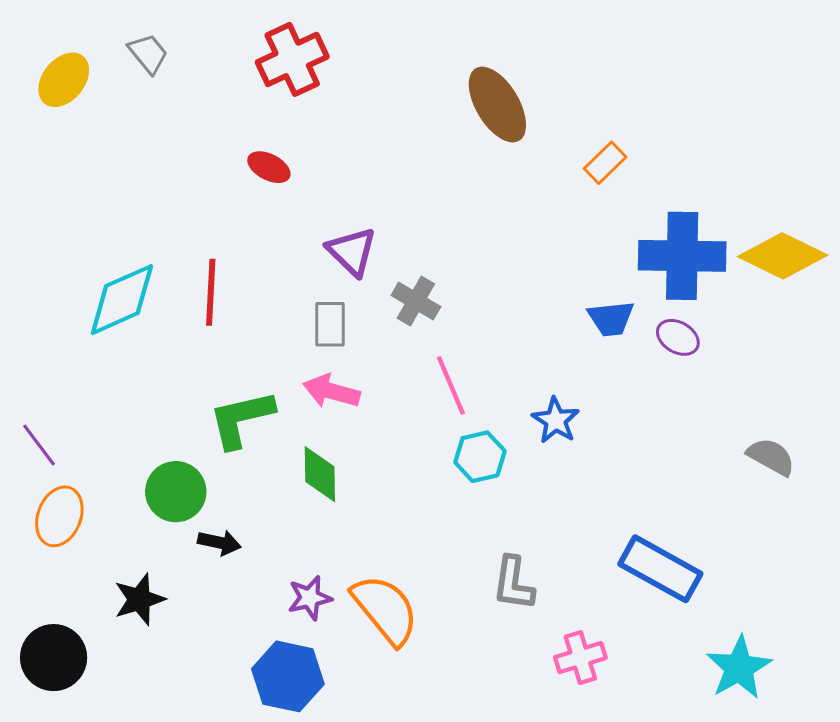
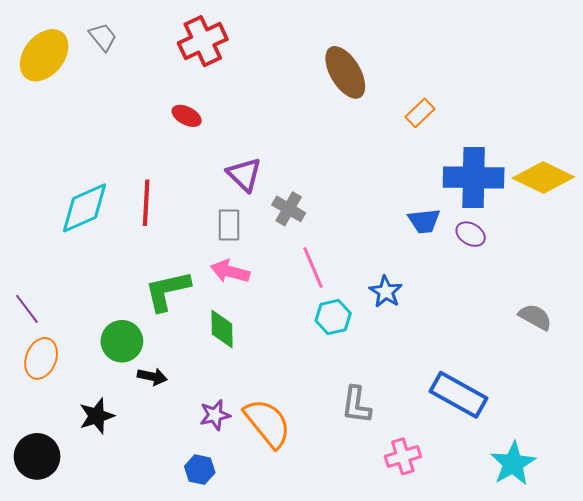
yellow ellipse: (64, 80) -> (44, 55), size x1.4
blue hexagon: (288, 676) -> (200, 470), size x0.6

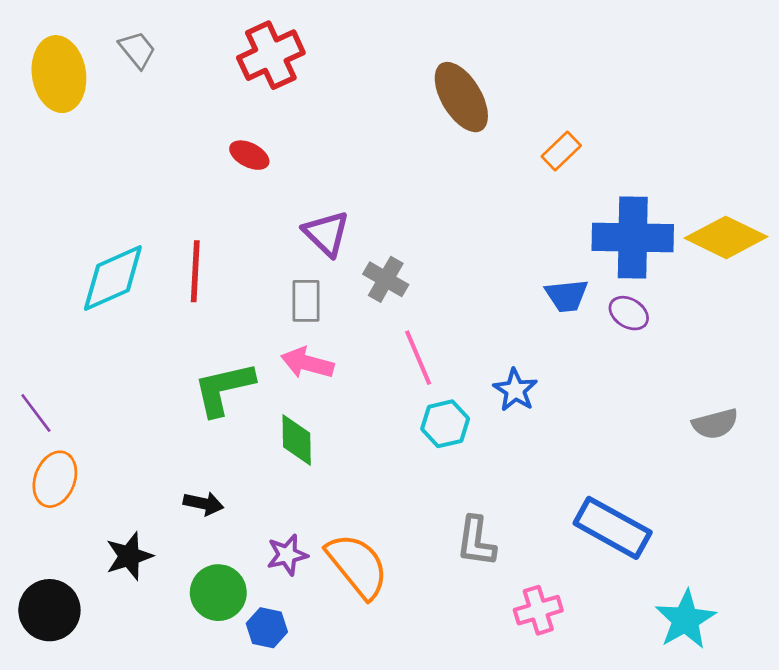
yellow ellipse: (44, 55) -> (59, 74), turned -48
gray semicircle: (535, 317) -> (715, 424), turned 136
green circle: (122, 341) -> (218, 593), moved

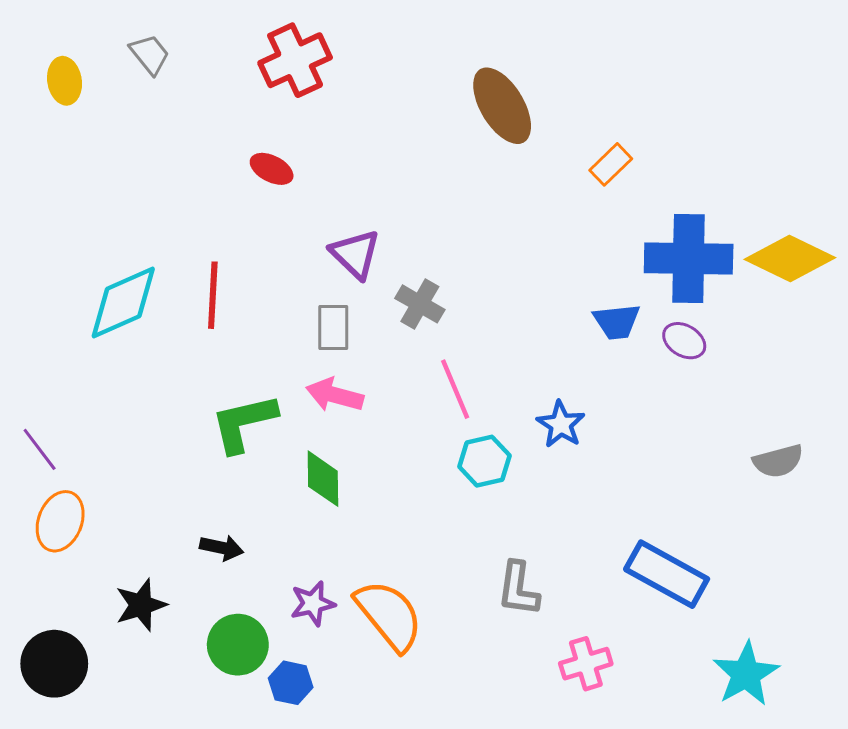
yellow ellipse: (59, 74) -> (65, 81), size x0.6

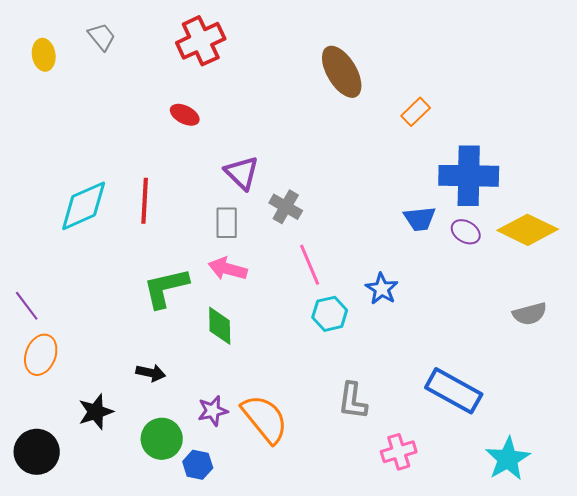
yellow diamond: (790, 258) -> (528, 230), moved

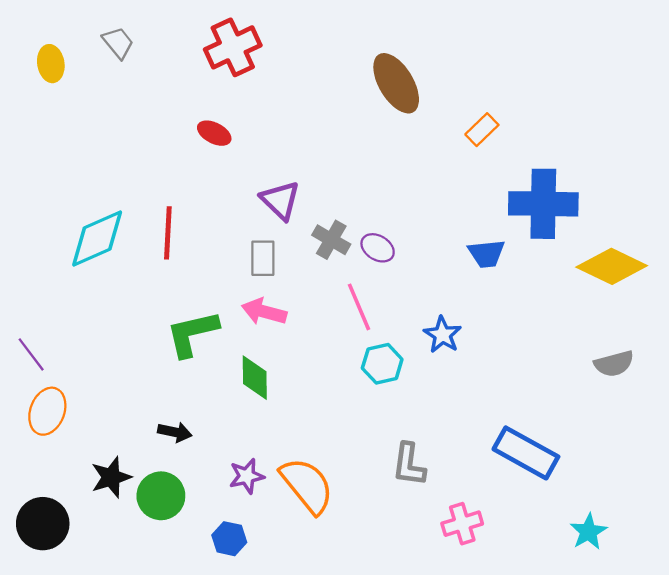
purple ellipse: (466, 232) -> (378, 248), moved
green circle: (162, 439) -> (161, 496), moved
cyan star: (508, 459) -> (588, 532), size x0.7

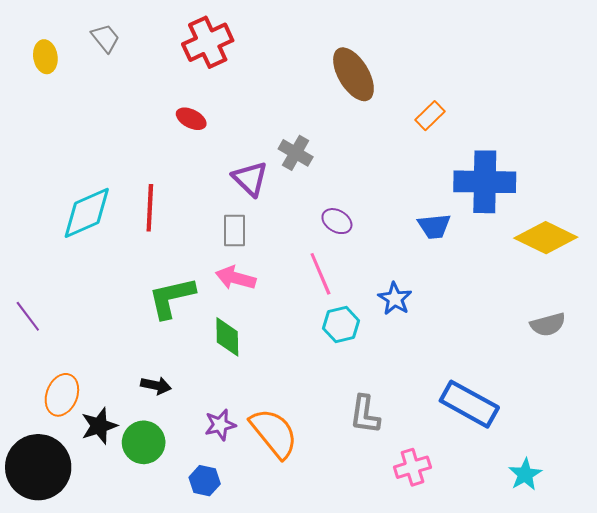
gray cross: (331, 240) -> (296, 153), moved
orange ellipse: (47, 411) -> (62, 395), moved
black circle: (43, 524) -> (38, 467), size x1.4

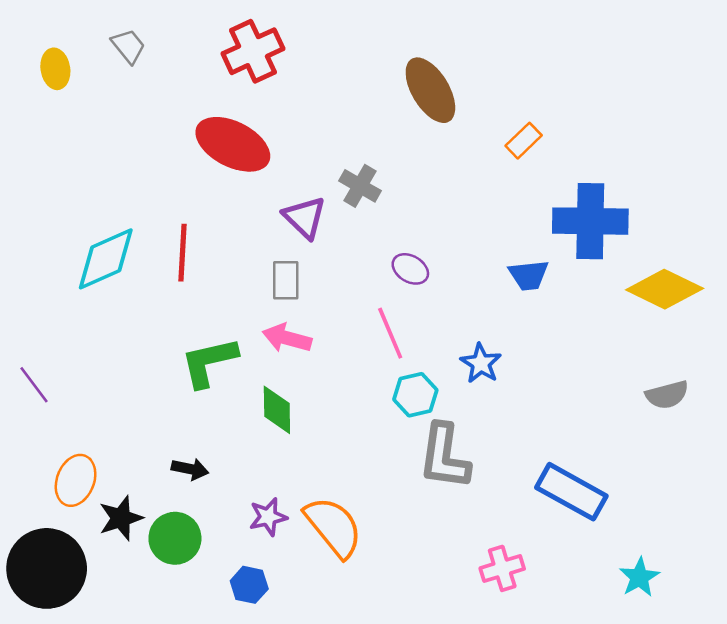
red ellipse: (191, 119) -> (233, 144), size x2.0
gray L-shape: (365, 414) -> (444, 456), moved, size x1.4

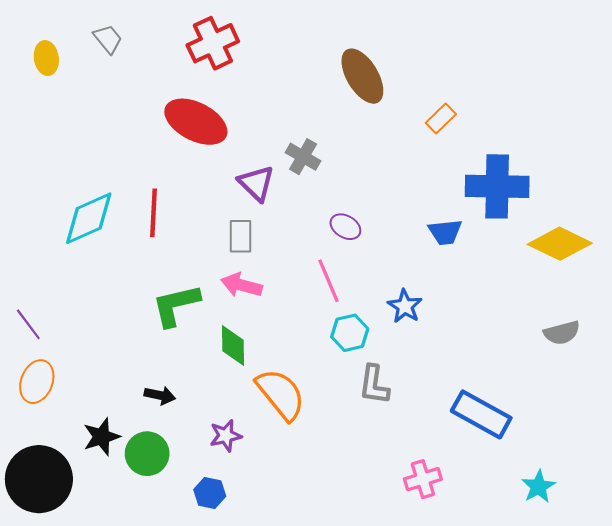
gray L-shape: (444, 456) -> (374, 385), size x0.7
orange ellipse: (76, 480) -> (37, 382), moved
orange semicircle: (334, 527) -> (281, 394), moved

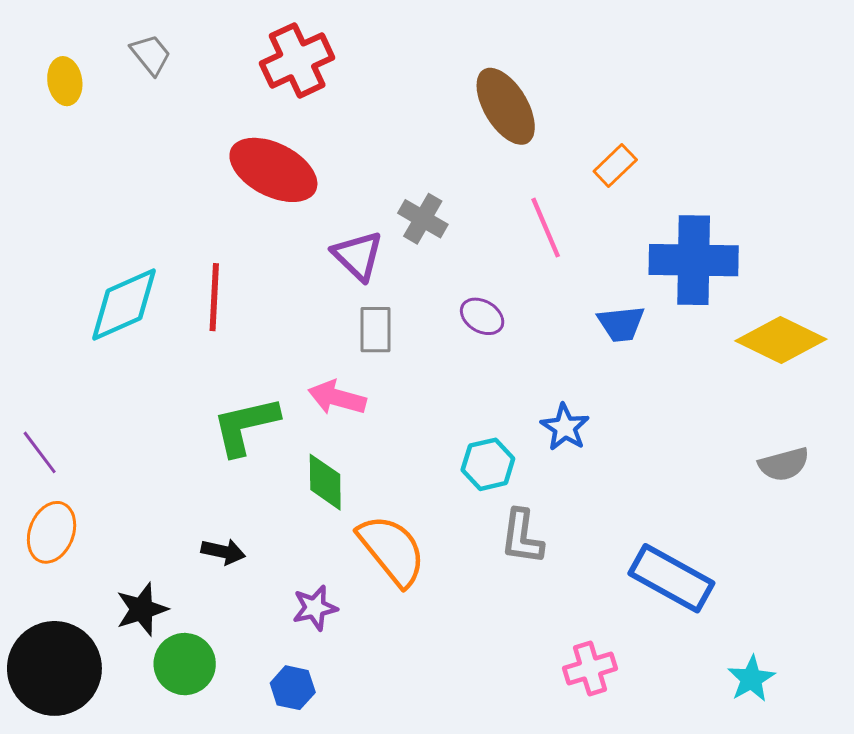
gray rectangle: (240, 236) -> (376, 330), moved
pink line: (328, 281) -> (546, 228), moved
green circle: (147, 454) -> (185, 664), moved

